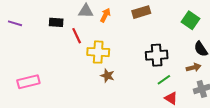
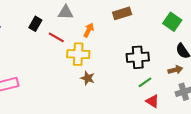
orange arrow: (105, 15) -> (89, 30), moved
black rectangle: (56, 22) -> (35, 24), turned -64
red line: (77, 36) -> (56, 37), turned -35

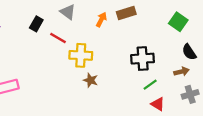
gray triangle: (66, 12) -> (68, 12), turned 35
orange arrow: (89, 30) -> (101, 20), moved

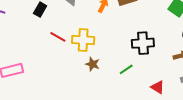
red line: (58, 38) -> (58, 37), moved
green line: (150, 85) -> (126, 69), moved

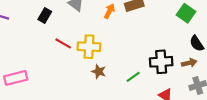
black cross: (143, 43) -> (161, 62), moved

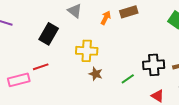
black rectangle: (45, 15) -> (49, 34), moved, size x1.5
red line: (63, 43) -> (41, 67), moved, turned -49

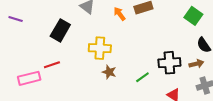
orange arrow: (106, 18) -> (120, 14), turned -64

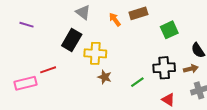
green square: (193, 16) -> (169, 30), moved, turned 30
purple line: (16, 19) -> (27, 25), moved
black rectangle: (60, 30) -> (72, 40), moved

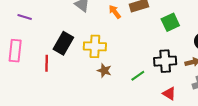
black rectangle: (72, 40) -> (63, 43), moved
red line: (48, 70) -> (47, 63), turned -70
pink rectangle: (26, 83) -> (15, 51), moved, turned -70

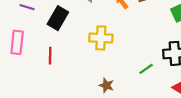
black rectangle: (63, 43) -> (58, 18), moved
brown star: (104, 71) -> (106, 85), moved

